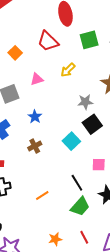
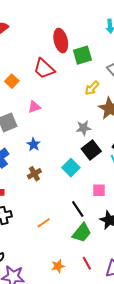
green square: (89, 40) -> (82, 55), moved
yellow arrow: (68, 70) -> (92, 88), moved

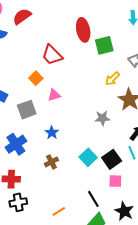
red trapezoid: (44, 69) -> (52, 55), moved
orange square: (12, 81) -> (36, 78), moved
black square: (91, 150) -> (112, 159), moved

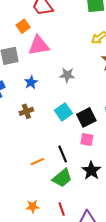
pink triangle: (54, 95) -> (39, 46), size x1.6
gray star: (102, 118) -> (67, 75), moved
orange line: (59, 211) -> (37, 162), moved

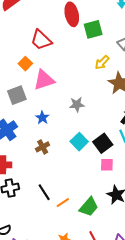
black line: (63, 154) -> (44, 192), moved
orange line: (37, 162) -> (63, 203), moved

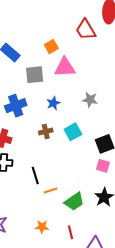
red trapezoid: (41, 40) -> (86, 30), moved
cyan square: (79, 142) -> (73, 132), moved

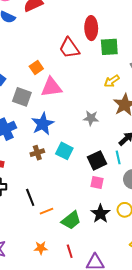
gray square: (35, 75) -> (22, 97), turned 30
gray star: (90, 100) -> (91, 118), moved
blue star: (53, 103) -> (43, 124), size x1.6
cyan square: (73, 132) -> (64, 151), turned -30

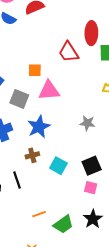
orange square: (36, 67) -> (35, 70), turned 32
cyan square: (64, 151) -> (58, 166), moved
black line: (30, 197) -> (17, 180), moved

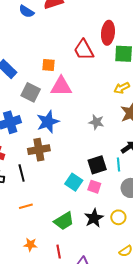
brown cross: (32, 155) -> (39, 150), size x1.5
cyan square: (58, 166) -> (74, 182), moved
orange line: (39, 214) -> (26, 206), moved

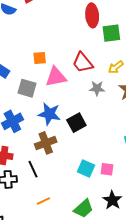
red trapezoid: (84, 50) -> (83, 63), moved
blue star: (48, 122) -> (49, 114), turned -30
gray star: (96, 122) -> (97, 88), moved
black square: (97, 165) -> (76, 123), moved

